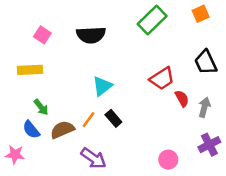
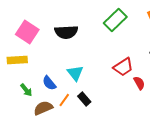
pink square: (42, 35) -> (27, 32), size x1.6
cyan triangle: (102, 86) -> (75, 73), turned -30
blue semicircle: (31, 130) -> (49, 83), moved

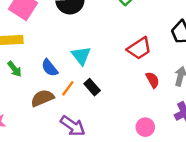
red semicircle: (139, 83) -> (153, 80), moved
green arrow: (26, 90) -> (15, 69), moved

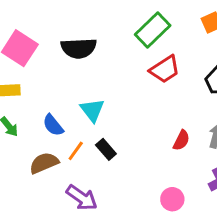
red trapezoid: (139, 48) -> (165, 69), moved
red semicircle: (153, 80) -> (181, 140), turned 56

